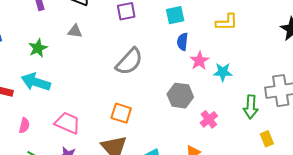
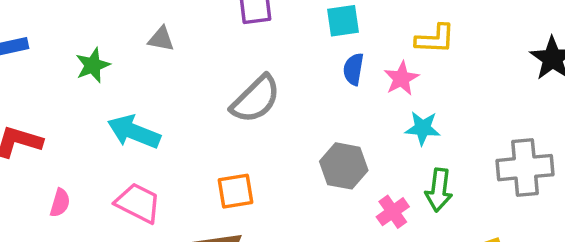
pink star: (199, 61) -> (401, 78), moved
cyan arrow: (36, 82) -> (134, 132), moved
green arrow: (251, 107) -> (439, 190), moved
orange square: (121, 113) -> (236, 191), turned -30

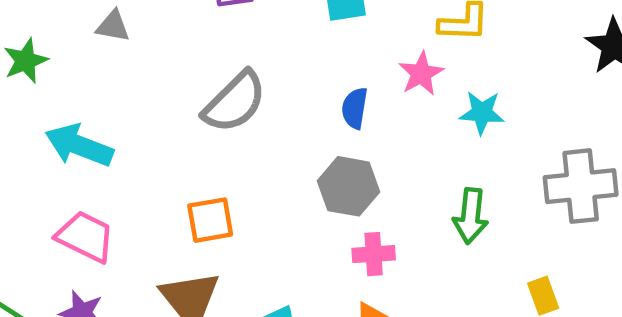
blue semicircle: (353, 69) -> (355, 108), moved
cyan star: (423, 128) -> (482, 113), moved
pink cross: (393, 212) -> (374, 254), moved, turned 32

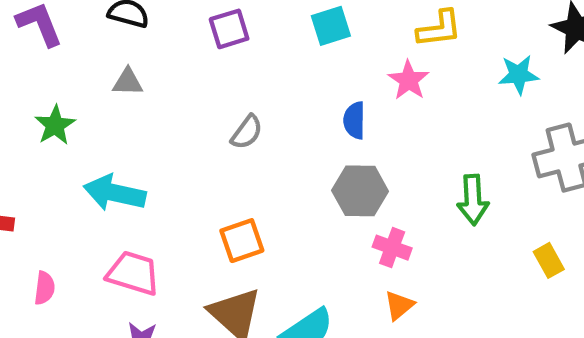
gray semicircle: (235, 102) -> (247, 132), size x0.6
cyan star: (482, 113) -> (519, 75), moved
pink cross: (374, 254) -> (392, 248), turned 33

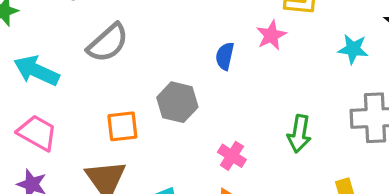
gray semicircle: (247, 132) -> (108, 43), moved, size x1.6
gray hexagon: (360, 191) -> (177, 102), moved

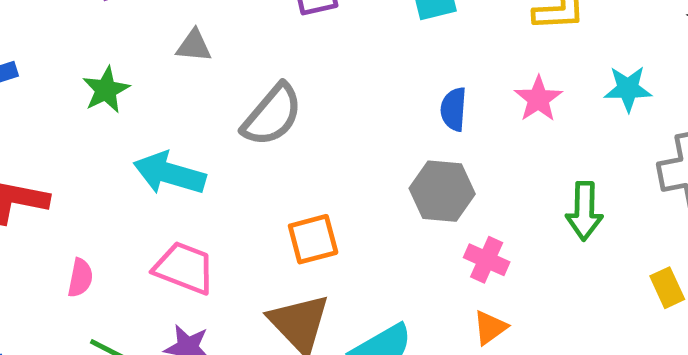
pink star: (271, 35) -> (538, 99), moved
cyan star: (353, 49) -> (628, 89), moved
gray hexagon: (177, 102) -> (442, 191), moved

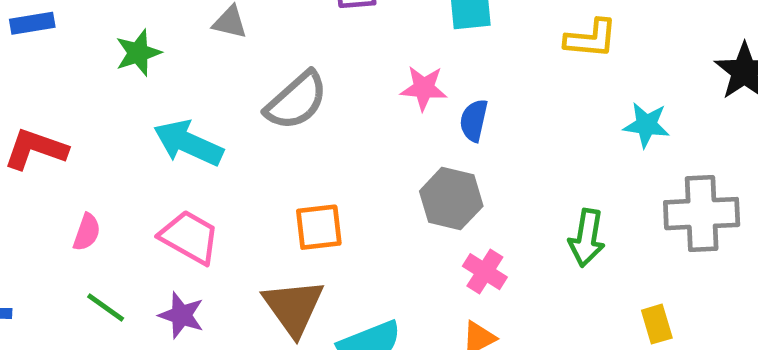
pink star: (538, 99) -> (424, 88), moved, turned 30

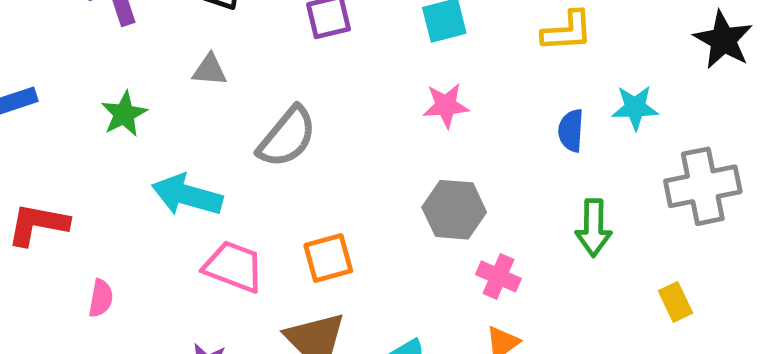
pink star: (424, 88) -> (446, 106), moved
blue semicircle: (474, 120) -> (571, 131), moved
pink trapezoid: (190, 237) -> (234, 267), moved

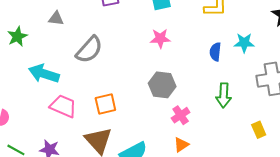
pink cross: (498, 276) -> (181, 115), turned 30

